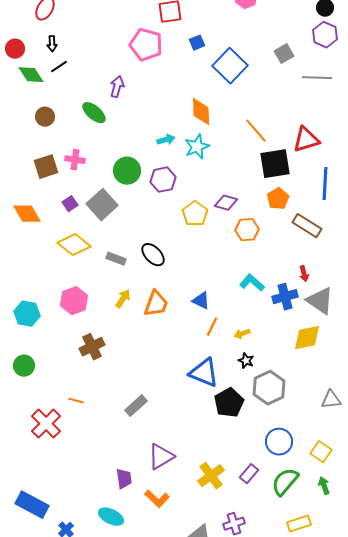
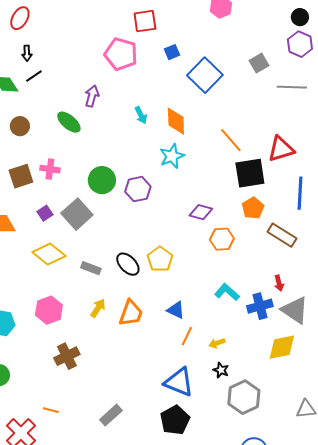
cyan arrow: (166, 140) -> (141, 115), moved, turned 78
yellow pentagon: (195, 214) -> (160, 259), moved
black pentagon: (229, 403) -> (175, 420), moved

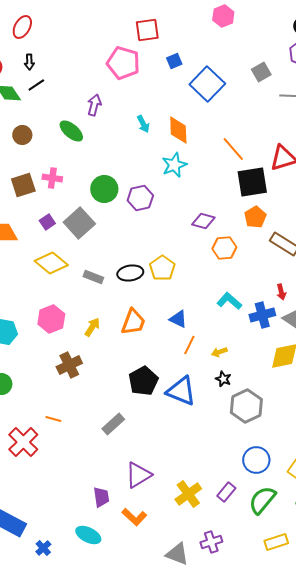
black ellipse: (128, 264) -> (130, 273), turned -55
yellow arrow: (98, 308) -> (92, 327), moved
black pentagon: (175, 420) -> (143, 381), moved

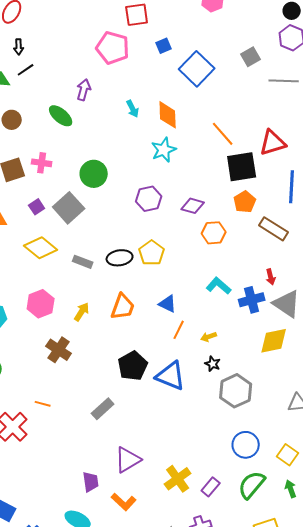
purple hexagon: (140, 198) -> (149, 199), moved
brown cross: (69, 365) -> (59, 350), turned -30
purple rectangle: (226, 492) -> (211, 487), moved

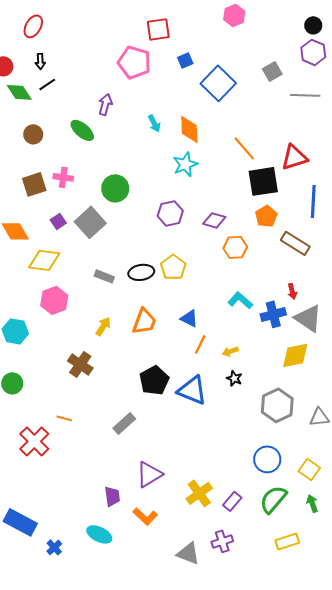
yellow diamond: (41, 248) -> (44, 260), moved, turned -32
pink hexagon: (41, 304) -> (54, 300), moved
gray hexagon: (236, 391) -> (277, 405), moved

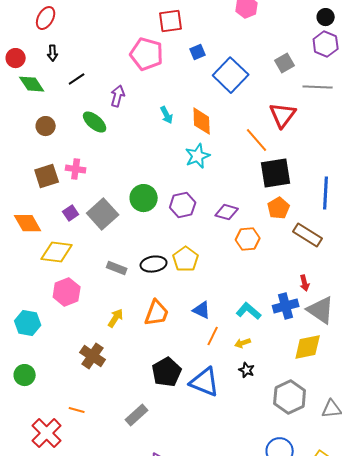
black line: (47, 84) -> (77, 79), moved
red triangle: (294, 157) -> (283, 115), moved, turned -36
green circle: (115, 188) -> (144, 198), moved
cyan L-shape: (240, 300) -> (249, 311), moved

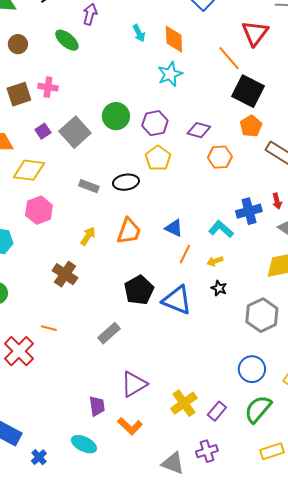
black square: (276, 173) -> (248, 91), turned 36
yellow pentagon: (186, 259) -> (158, 158), moved
blue cross: (286, 306) -> (249, 211), moved

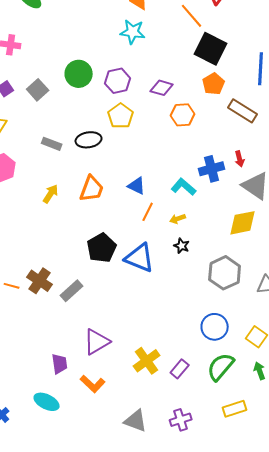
cyan star: (170, 74) -> (133, 32), turned 30
gray square: (75, 132) -> (38, 90), size x0.7
brown cross: (65, 274) -> (40, 281), moved
purple cross: (207, 451) -> (181, 420), moved

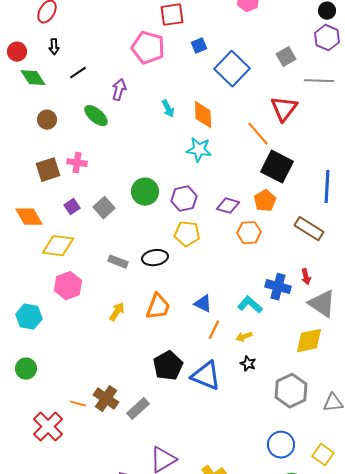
orange pentagon: (214, 84) -> (265, 201), moved
yellow pentagon: (121, 116) -> (187, 234), turned -30
blue cross: (212, 169) -> (278, 287), turned 30

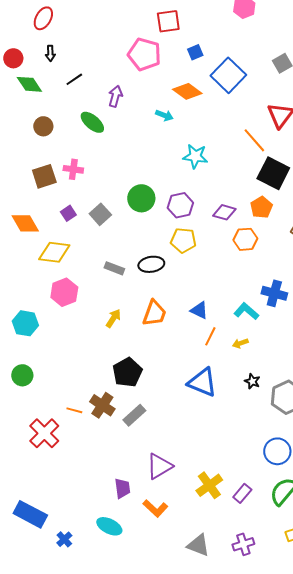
cyan arrow: (168, 109) -> (164, 115), turned -42
orange diamond: (203, 115) -> (187, 91), moved, turned -52
black star: (248, 364) -> (252, 381), moved
black pentagon: (168, 366) -> (127, 372), moved

